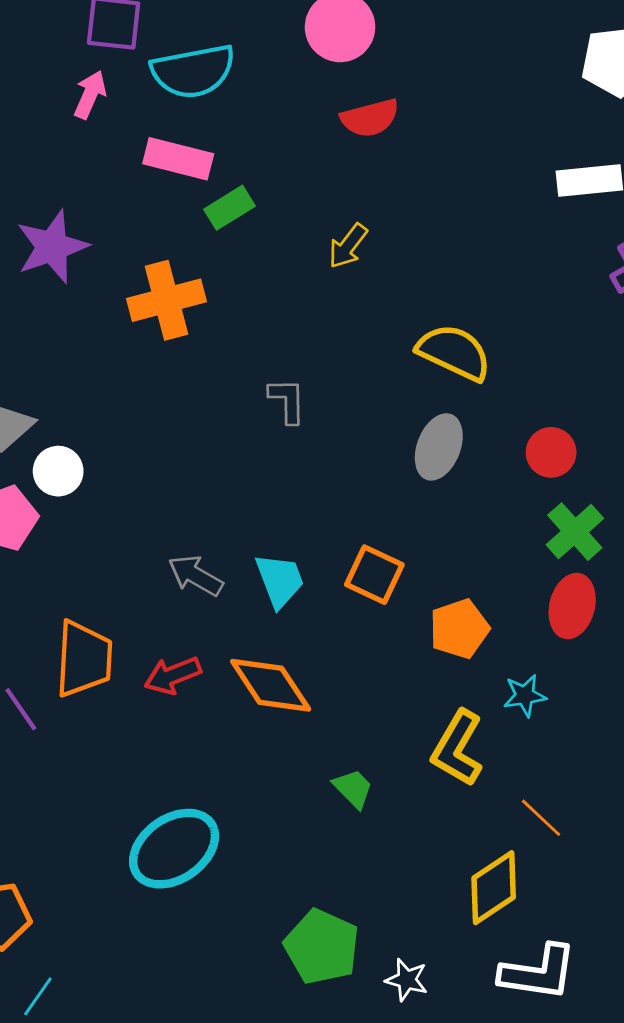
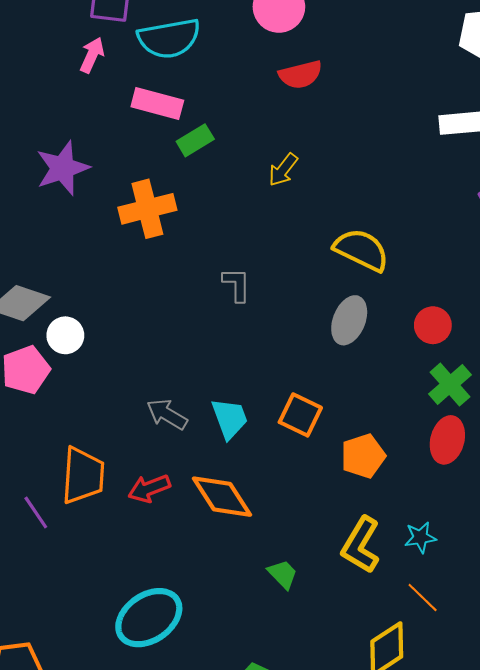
cyan star: (525, 695) -> (420, 537), moved

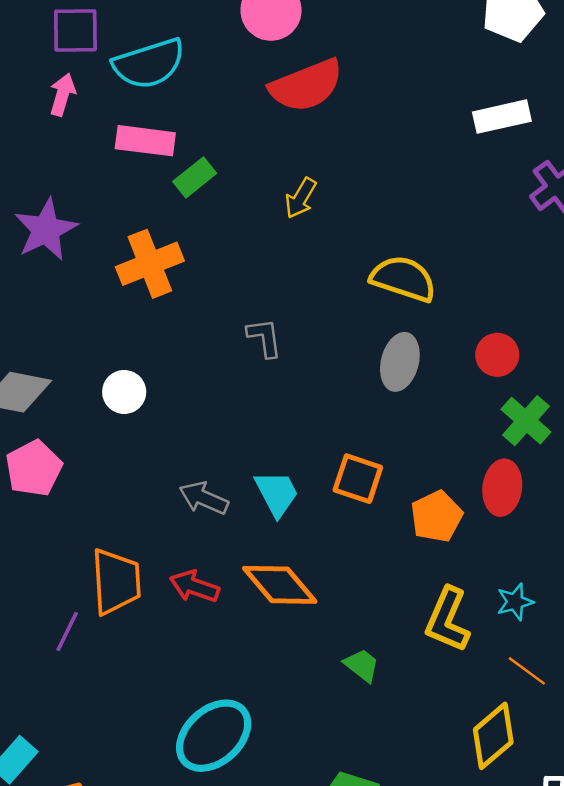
red semicircle: (301, 75) -> (306, 85), size x1.5
white circle: (65, 335) -> (124, 392), moved
red ellipse: (447, 440) -> (502, 488), moved
red arrow: (149, 488) -> (194, 586), turned 48
purple line: (36, 512) -> (67, 632), turned 68

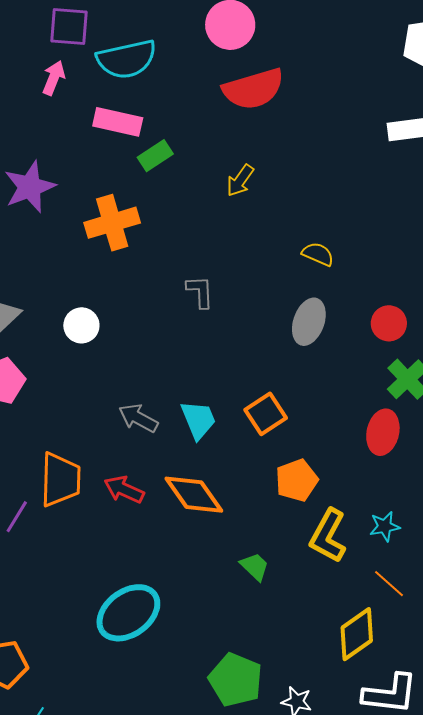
yellow semicircle: (403, 279) -> (318, 254), size x0.6
orange square: (358, 479) -> (266, 414), turned 33
orange pentagon: (436, 516) -> (297, 480), moved

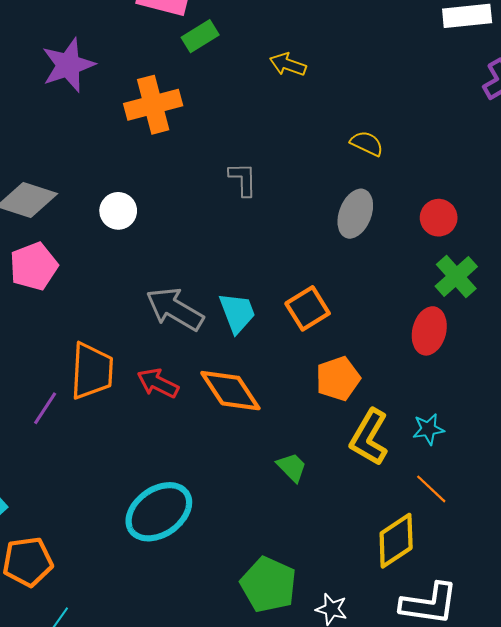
yellow arrow: (240, 180) -> (288, 64), turned 72
gray arrow: (138, 418) -> (175, 309), size x1.4

